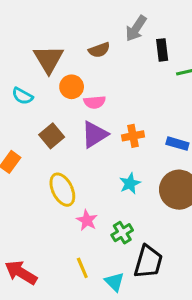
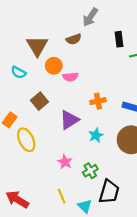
gray arrow: (136, 28) -> (90, 17), moved
purple triangle: (95, 134) -> (69, 120), moved
yellow ellipse: (62, 190) -> (26, 140), moved

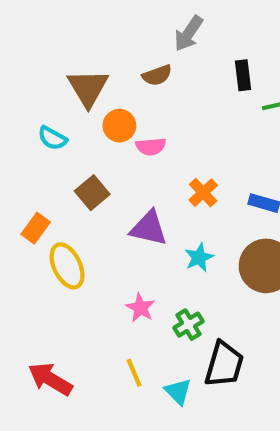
orange cross: (98, 101) -> (203, 193), turned -32
purple triangle: (69, 120) -> (149, 228), turned 45

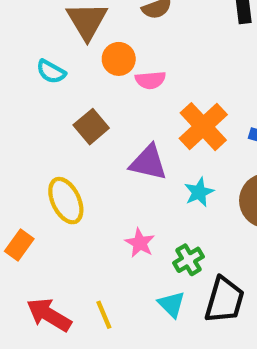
orange cross: (203, 193) -> (203, 127), size x1.6
orange rectangle: (36, 228) -> (19, 245), moved
yellow line: (134, 373) -> (104, 315), moved
cyan triangle: (178, 392) -> (172, 304), moved

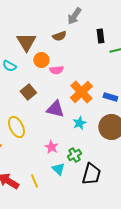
cyan triangle: (172, 304) -> (58, 169), moved

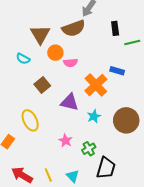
brown semicircle: (59, 36) -> (74, 28), size x1.6
blue rectangle: (110, 97) -> (117, 71), moved
cyan triangle: (58, 169) -> (73, 176), moved

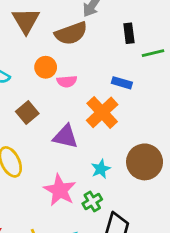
brown triangle: (40, 34) -> (26, 21), moved
blue rectangle: (117, 71) -> (122, 83), moved
cyan star: (94, 116) -> (101, 169), moved
pink star: (66, 141) -> (60, 190), size x1.6

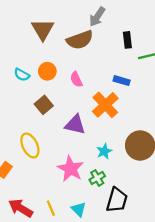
orange circle: (46, 67) -> (47, 71), moved
pink semicircle: (67, 81) -> (76, 79), turned 70

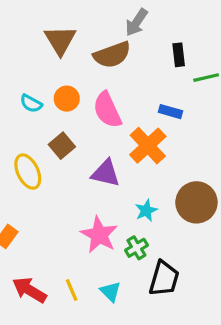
pink semicircle: (76, 79) -> (107, 110), size x1.6
yellow ellipse: (30, 145) -> (28, 172), moved

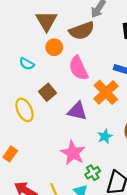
orange circle: (67, 99) -> (54, 47), moved
green cross: (136, 248) -> (93, 173), moved

